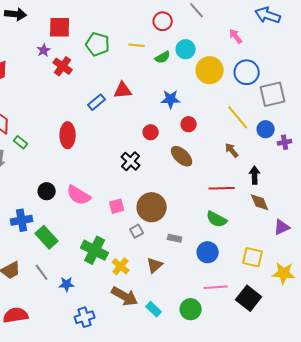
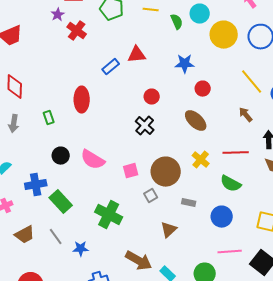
green semicircle: (163, 57) -> (177, 22), turned -84
red circle: (151, 132) -> (152, 97), moved
green rectangle: (21, 142) -> (49, 118), moved, turned 32
yellow cross: (121, 266) -> (201, 160), moved

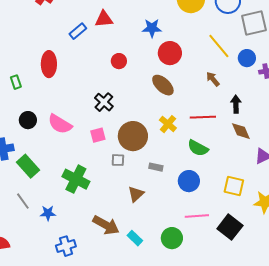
red circle: (203, 89) -> (170, 53), size x1.5
black cross: (145, 126) -> (104, 102), moved
gray square: (151, 196) -> (118, 160), turned 32

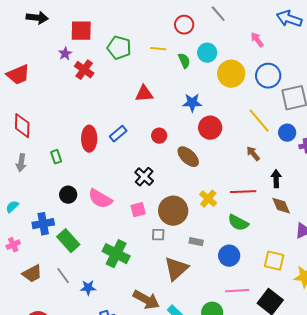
blue rectangle: (78, 31) -> (118, 134), moved
brown ellipse: (163, 85) -> (188, 157), moved
brown triangle: (136, 194) -> (176, 269), size x1.5

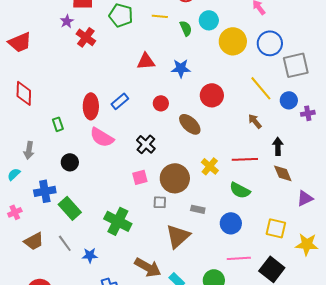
blue star: (192, 103) -> (181, 68), moved
gray arrow: (21, 163) -> (29, 150), moved
pink semicircle: (100, 199) -> (102, 137), moved

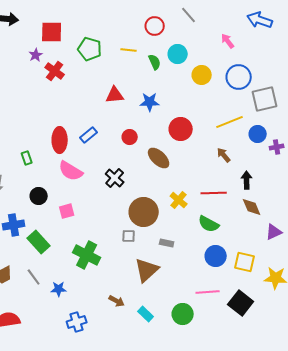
yellow circle: (233, 41) -> (202, 75), size x0.7
yellow line: (261, 88) -> (230, 122), turned -72
pink square: (140, 177) -> (67, 211), moved
blue circle: (231, 223) -> (216, 256), moved
brown arrow: (148, 267) -> (117, 301), size x0.6

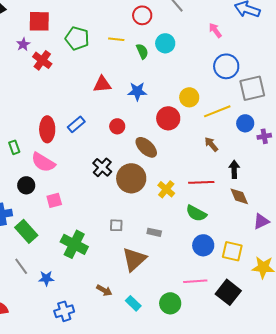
yellow circle: (202, 75) -> (189, 97), moved
pink semicircle: (71, 171) -> (43, 162), moved
brown circle: (144, 212) -> (131, 178), moved

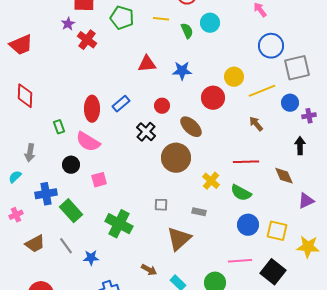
black cross: (102, 167) -> (146, 132), moved
black arrow: (234, 169) -> (300, 146), moved
yellow cross: (166, 189) -> (211, 181), moved

